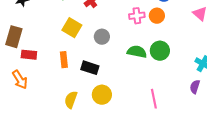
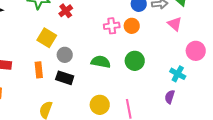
gray circle: (102, 37) -> (65, 55), moved
green semicircle: (137, 52) -> (101, 62), moved
yellow circle: (102, 95) -> (100, 105), moved

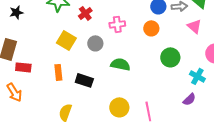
pink cross: (112, 26) -> (117, 24), moved
gray circle: (65, 55) -> (95, 43), moved
green circle: (135, 61) -> (170, 57), moved
purple semicircle: (170, 97) -> (189, 99), turned -152

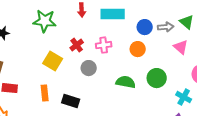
red cross: (85, 13) -> (77, 45), moved
gray circle: (95, 43) -> (89, 68), moved
green semicircle: (120, 64) -> (126, 82), moved

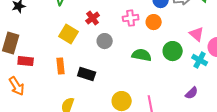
pink cross: (104, 45) -> (131, 18), moved
pink triangle: (181, 47) -> (197, 34), moved
cyan cross: (184, 97) -> (200, 60), moved

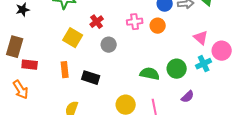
green circle: (173, 51) -> (177, 69), moved
green semicircle: (142, 55) -> (150, 74), moved
cyan cross: (200, 60) -> (204, 64), turned 35
purple semicircle: (192, 93) -> (188, 97), moved

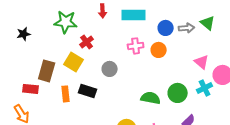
red cross: (97, 22) -> (87, 42), moved
brown rectangle: (15, 47) -> (47, 71), moved
black rectangle: (91, 78) -> (88, 91), moved

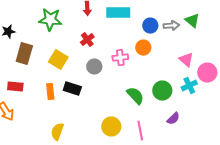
red cross: (87, 42) -> (87, 40), moved
pink cross: (136, 46) -> (120, 58), moved
brown rectangle: (47, 71) -> (24, 54), moved
green semicircle: (151, 98) -> (135, 96), turned 36

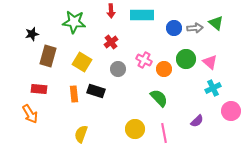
orange circle: (143, 48) -> (164, 69), moved
pink cross: (120, 58) -> (144, 60), turned 35
pink circle: (207, 73) -> (231, 111), moved
green circle: (162, 91) -> (186, 59), moved

